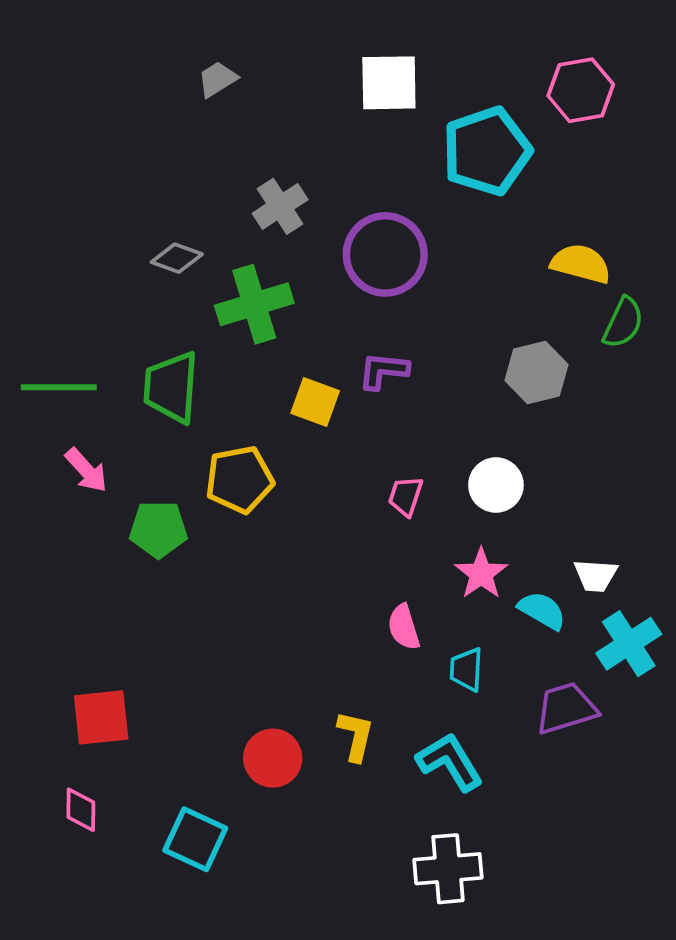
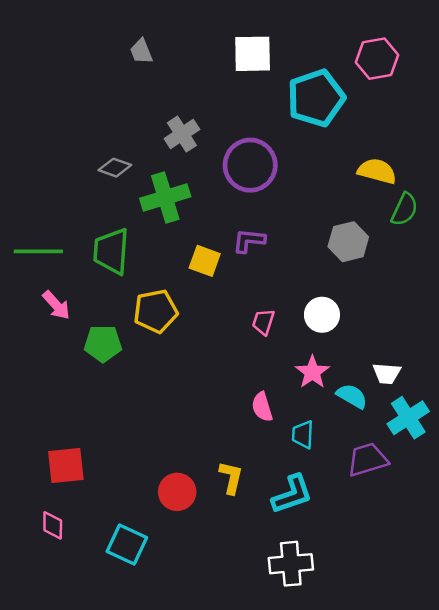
gray trapezoid: (217, 79) -> (141, 51), turned -80
cyan L-shape: (450, 762) -> (292, 494), turned 102

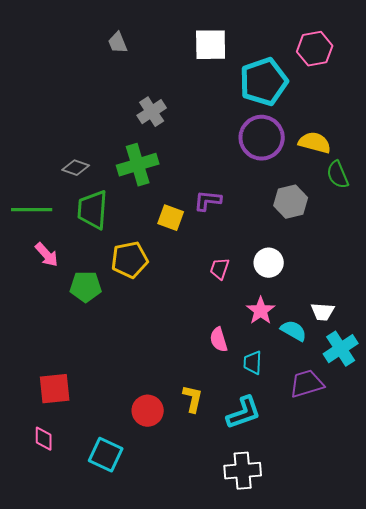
purple circle: (250, 165) -> (262, 138), moved
gray diamond: (115, 168) -> (76, 168), moved
green semicircle: (405, 209) -> (338, 175), turned 132

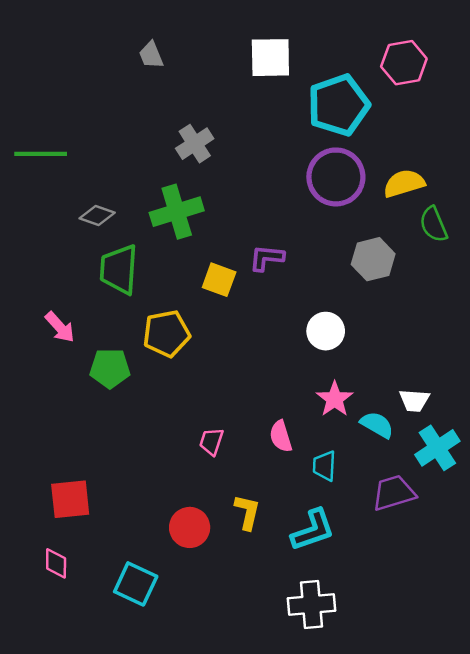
yellow semicircle: (315, 143) -> (404, 183), turned -32
green line: (32, 210) -> (41, 154), moved
white circle: (269, 263) -> (326, 331), moved
pink trapezoid: (220, 269) -> (211, 441), moved

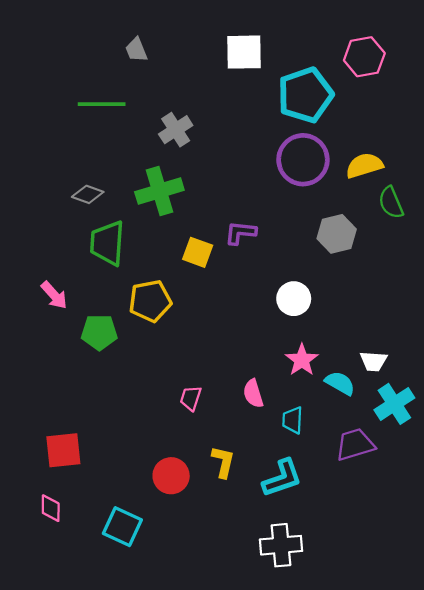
green line: (41, 154) -> (102, 104), moved

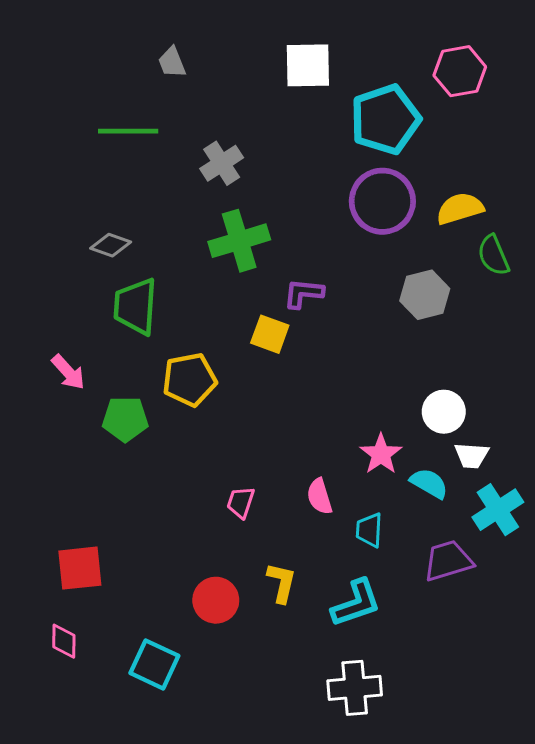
green cross: (159, 191) -> (239, 241), moved
yellow square: (198, 252) -> (270, 334), moved
white circle: (294, 299) -> (444, 412), moved

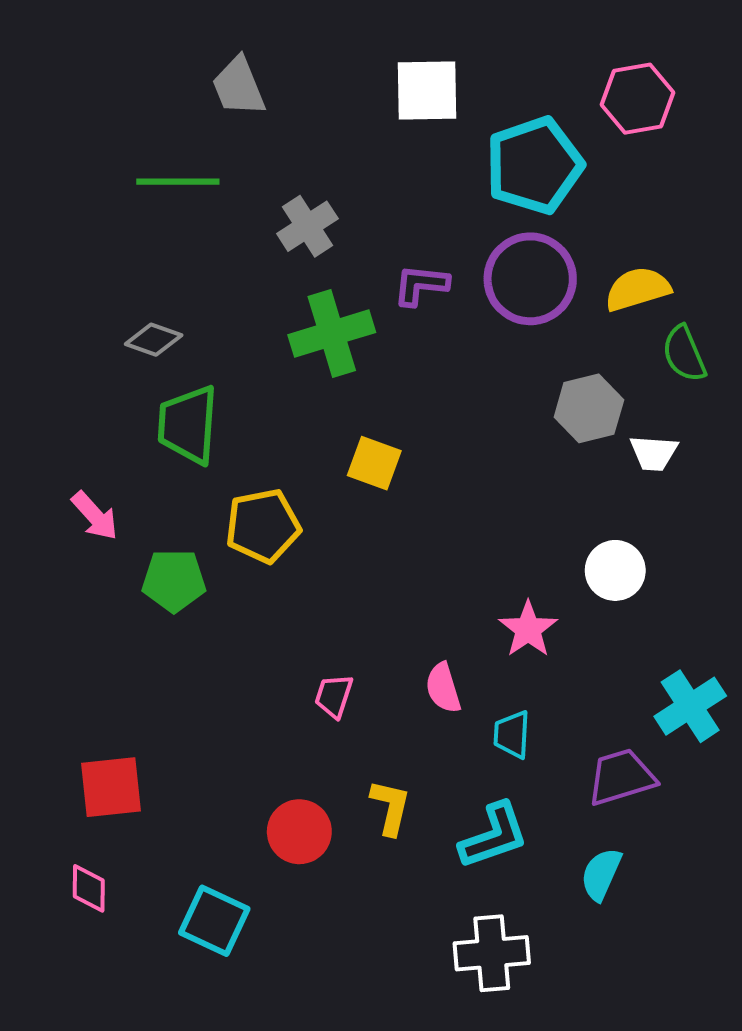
gray trapezoid: (172, 62) -> (239, 86), size x1.4
purple L-shape: (303, 293) -> (421, 285), moved
white trapezoid: (472, 456) -> (654, 453), moved
cyan semicircle: (429, 483) -> (601, 874), moved, turned -96

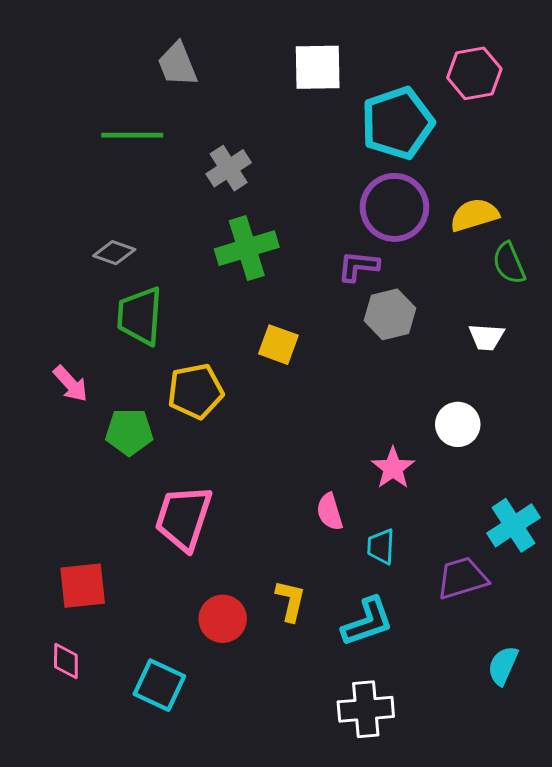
purple L-shape: (421, 285) -> (358, 266), moved
gray hexagon: (589, 408) -> (390, 314), moved
pink trapezoid: (334, 696) -> (183, 518), moved, size x2.0
cyan semicircle: (601, 874) -> (503, 666), moved

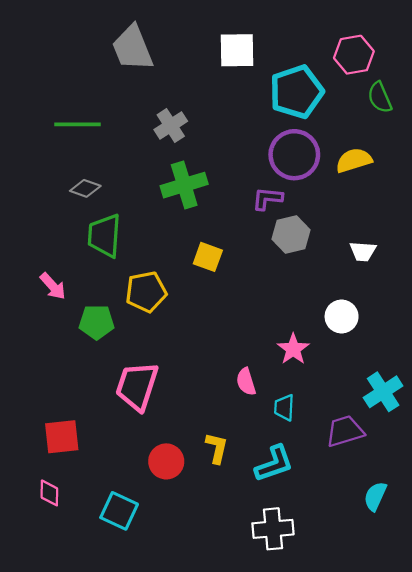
gray trapezoid: (177, 64) -> (133, 48), size x1.4
green line: (132, 135) -> (77, 124), moved
green semicircle: (509, 263) -> (380, 97), moved

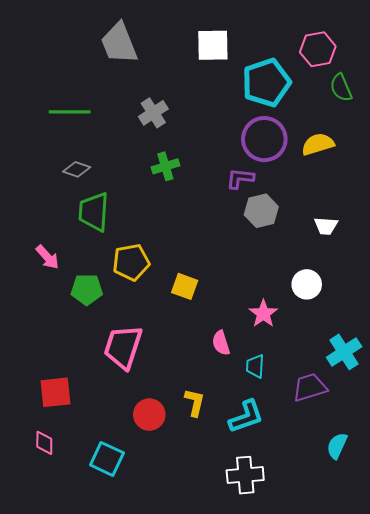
green cross: (184, 185) -> (165, 166), size x0.7
yellow square: (208, 257) -> (185, 286), moved

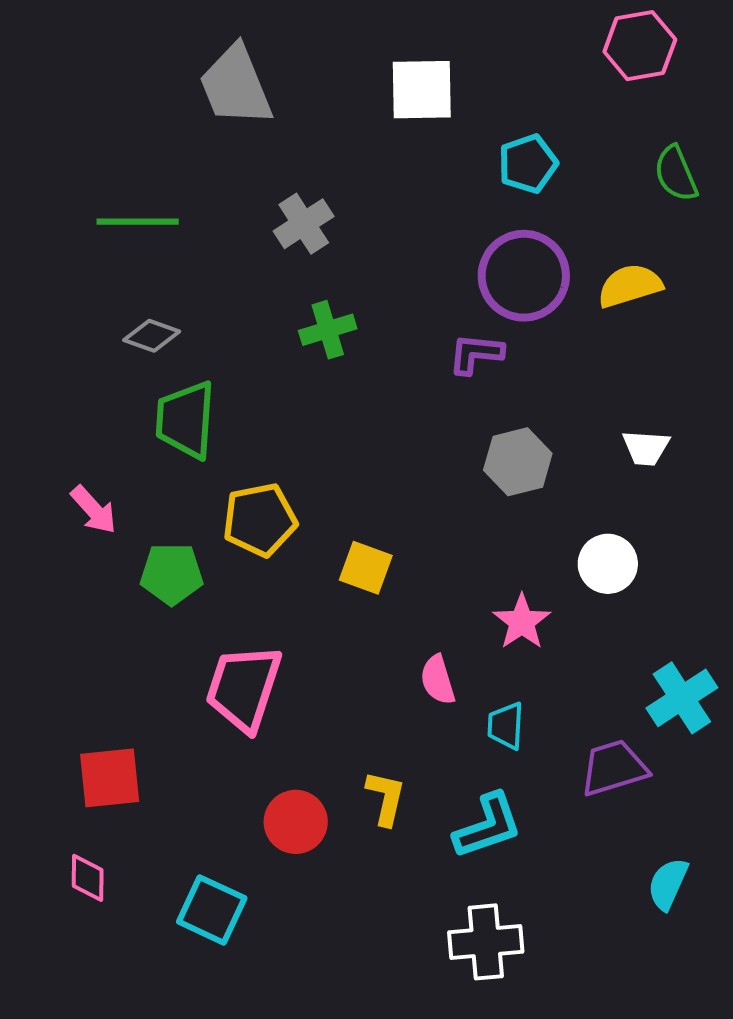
pink hexagon: (318, 49) -> (640, 46), moved
cyan pentagon: (266, 83) -> (528, 164), size x0.6
gray hexagon: (261, 211) -> (518, 462), moved

